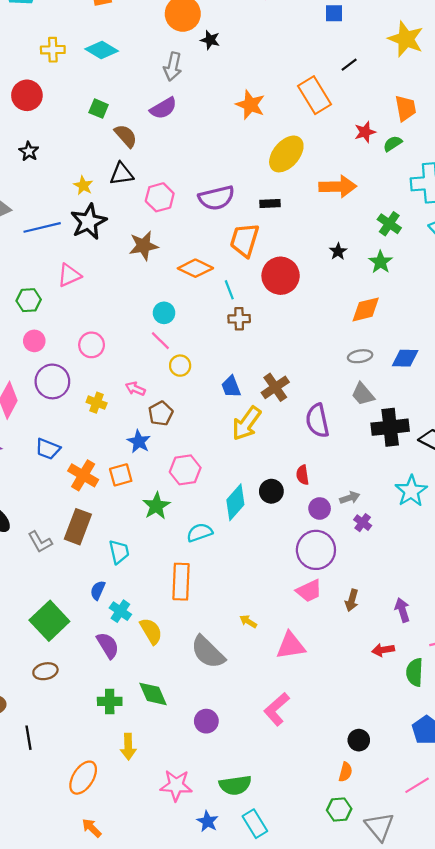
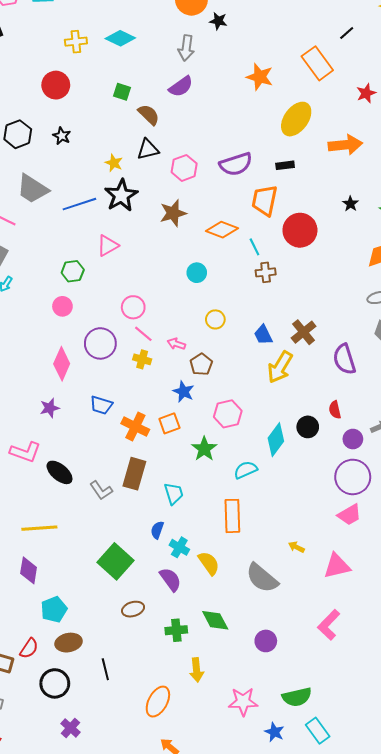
pink circle: (34, 341) -> (62, 306), moved
pink line: (160, 341) -> (143, 334), moved
brown ellipse: (45, 671) -> (133, 609), moved

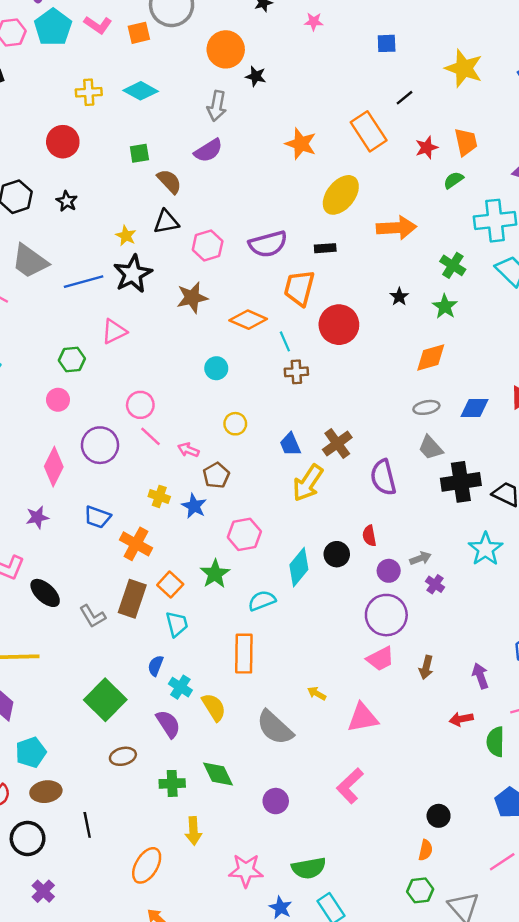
green square: (122, 92) -> (139, 153), turned -30
red star: (366, 93) -> (427, 148), moved
yellow cross: (142, 359) -> (159, 496), moved
orange square: (169, 423) -> (170, 585), moved, turned -30

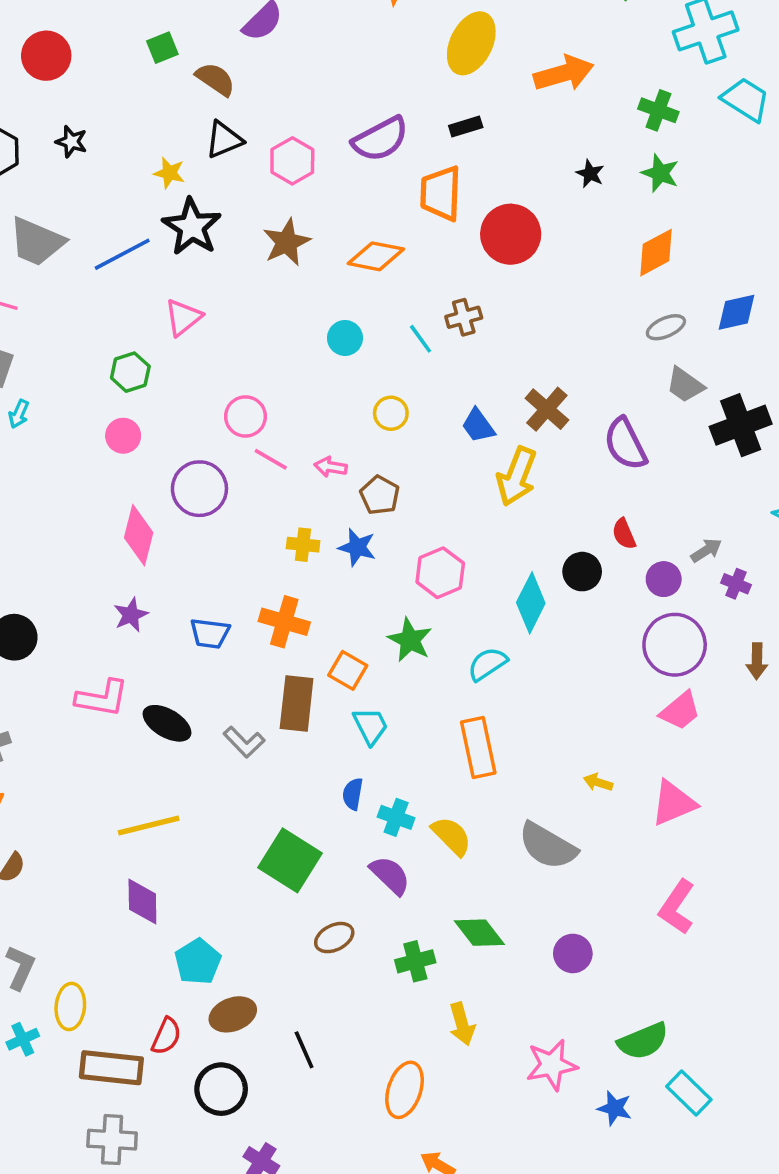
cyan line: (285, 341) -> (421, 339), moved
blue trapezoid: (97, 517) -> (210, 633), moved
brown arrow: (426, 667) -> (757, 661), moved

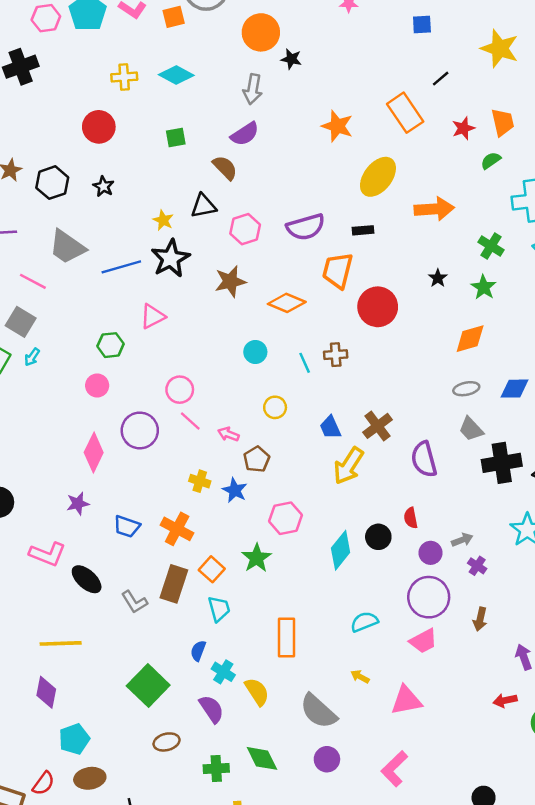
brown semicircle: (215, 79) -> (225, 168), moved
cyan semicircle: (487, 664) -> (364, 622), moved
purple circle: (573, 953) -> (327, 759), moved

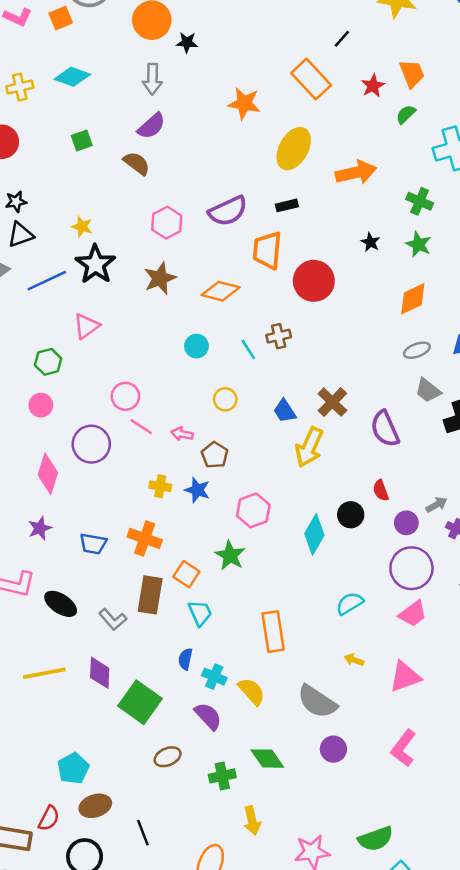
black star: (104, 186) -> (16, 202), turned -30
black triangle: (203, 206) -> (21, 235), moved
purple diamond: (46, 692) -> (100, 673), moved

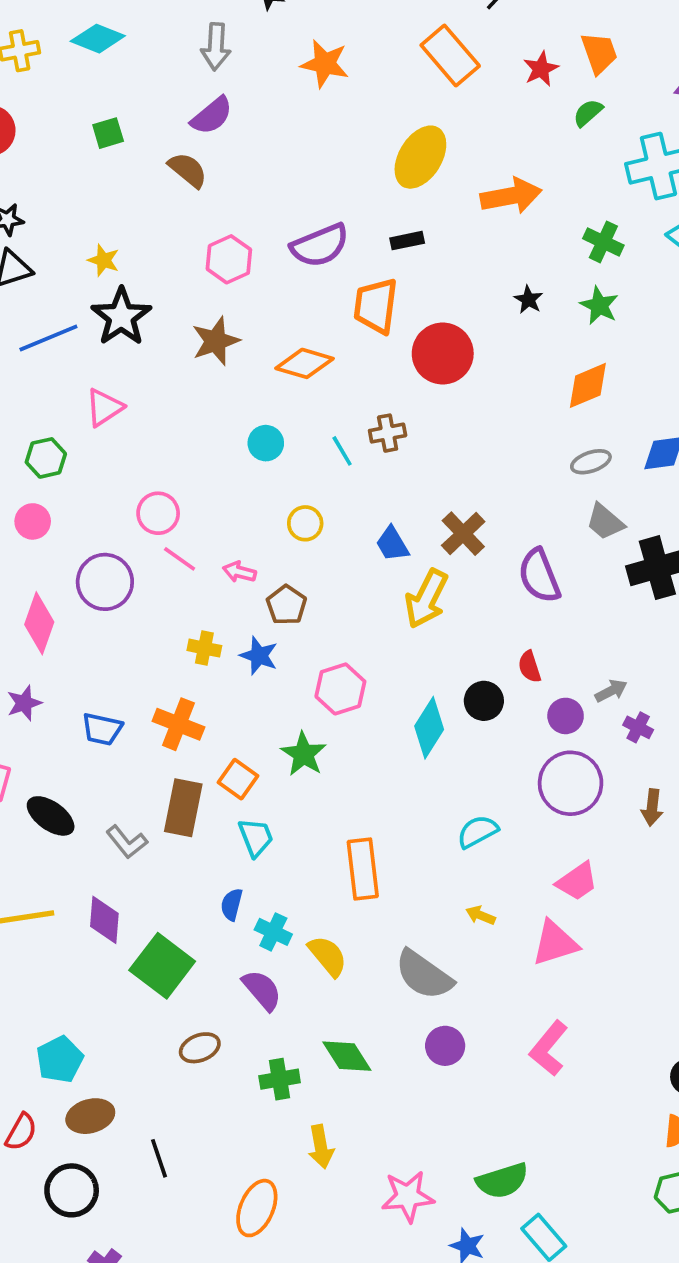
orange star: (244, 103) -> (325, 64), moved
pink trapezoid: (413, 614) -> (577, 881), moved

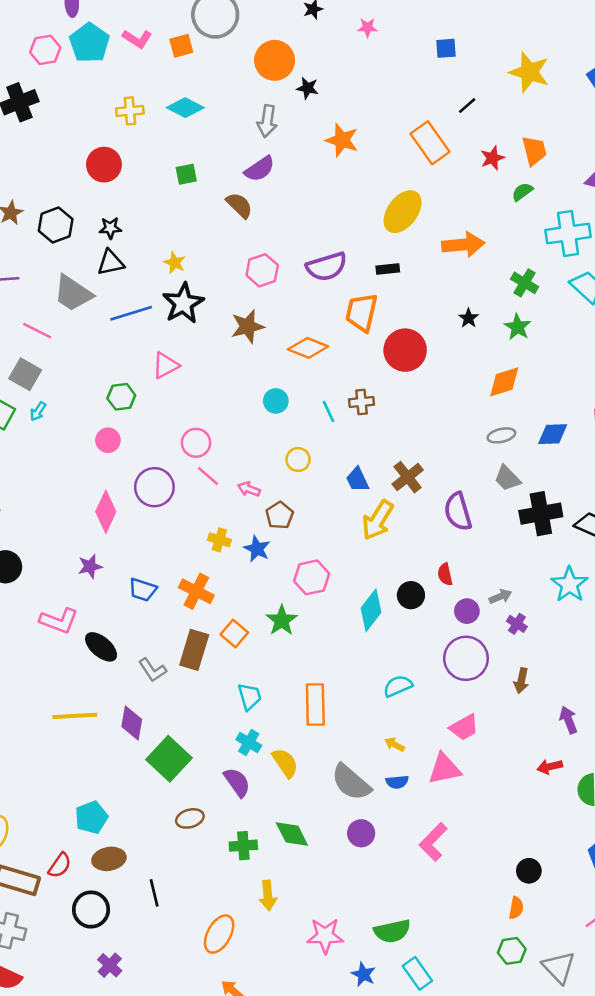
cyan trapezoid: (256, 837) -> (250, 697), moved
blue semicircle: (232, 904) -> (397, 782), moved, turned -115

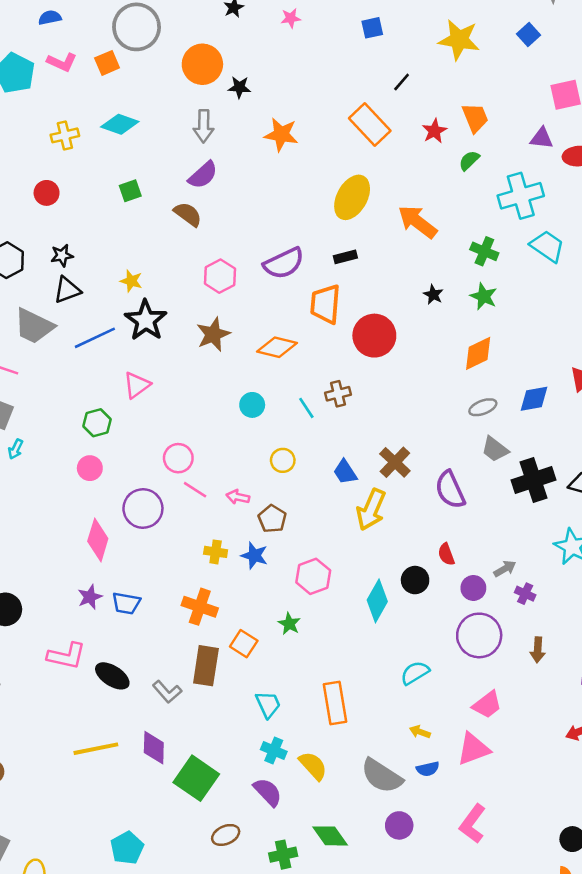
red circle: (104, 165) -> (47, 193), size x0.7
orange arrow: (463, 245) -> (417, 222), turned -129
blue trapezoid: (143, 590) -> (126, 603), moved
green star: (282, 620) -> (289, 624), size x0.7

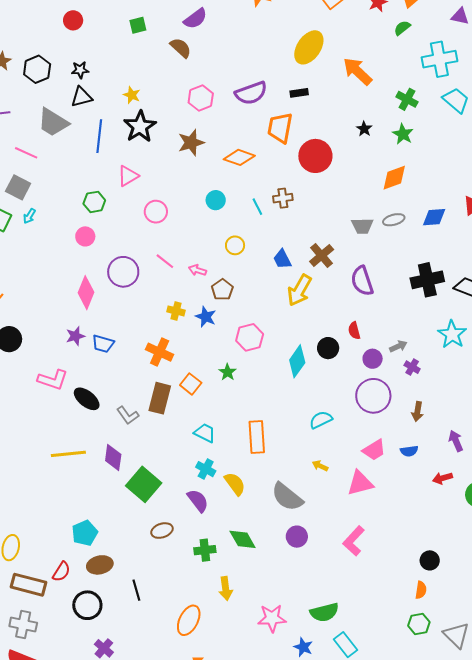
blue line: (95, 338) -> (99, 136), turned -64
gray trapezoid: (495, 449) -> (362, 226), moved, turned -45
pink circle: (178, 458) -> (156, 212), moved
cyan trapezoid: (268, 704) -> (205, 433), turned -45
blue semicircle: (428, 769) -> (409, 451), moved

